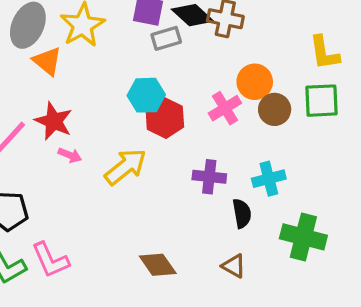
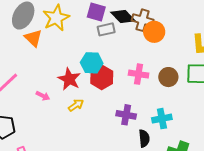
orange circle: (255, 82) -> (154, 32), moved
pink cross: (225, 108) -> (139, 74), turned 36
red star: (54, 121) -> (69, 79), moved
yellow arrow: (125, 167) -> (76, 105), size x0.6

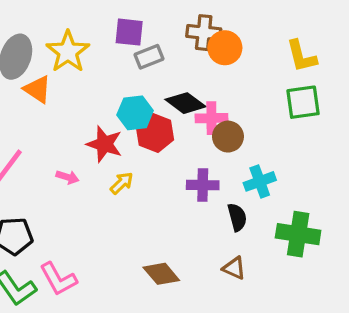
black diamond: (123, 17) -> (186, 103), moved
brown circle: (168, 77) -> (228, 137), moved

